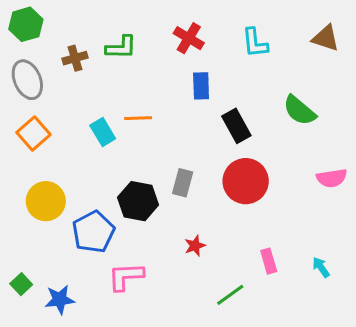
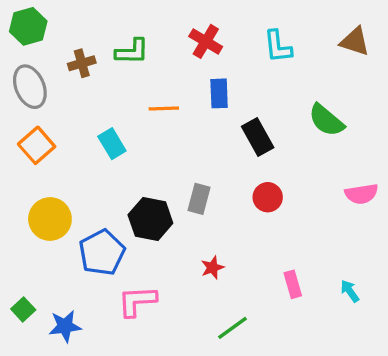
orange line: (138, 118) -> (164, 108), moved
red circle: (246, 181) -> (268, 197), size x0.6
green line: (230, 295) -> (233, 328), moved

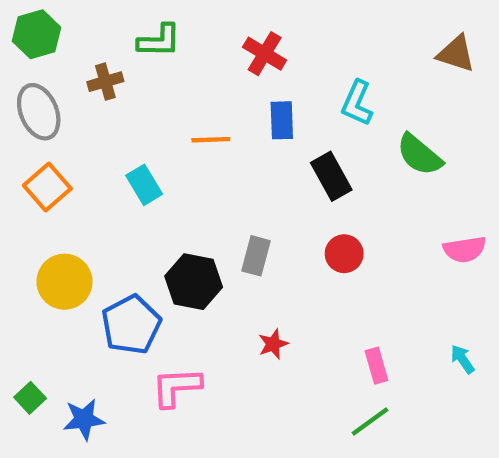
cyan L-shape: (278, 47) -> (357, 103), moved, turned 30
green L-shape: (132, 52) -> (159, 41), moved
cyan arrow: (350, 291) -> (462, 359), moved
green line: (233, 328) -> (370, 421), moved

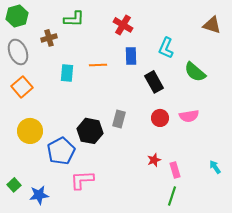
cyan rectangle: (144, 185) -> (67, 73), moved, turned 36
pink semicircle: (465, 249) -> (189, 116), moved
red star: (273, 344) -> (154, 160), moved
green line: (370, 421) -> (172, 196), turned -36

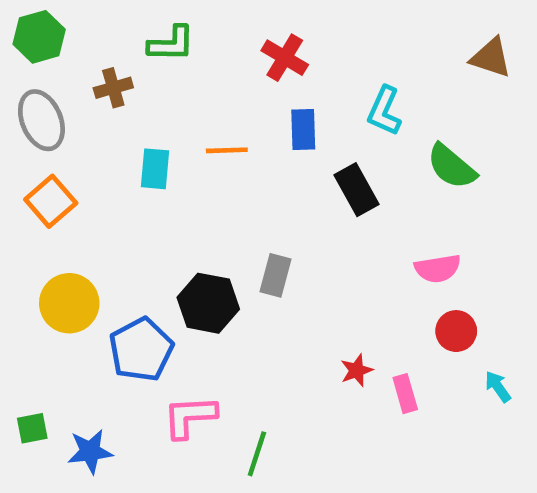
red circle: (160, 118) -> (456, 331), moved
green square: (14, 185) -> (32, 428), turned 32
green line: (172, 196) -> (257, 454), moved

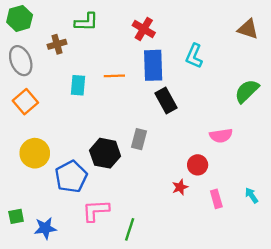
blue rectangle: (303, 129) -> (153, 65), size x1.5
green semicircle: (452, 167) -> (247, 91), moved, turned 96
black rectangle: (357, 190) -> (166, 100), moved
red circle: (456, 331) -> (198, 165), moved
pink rectangle: (405, 394) -> (216, 199), moved

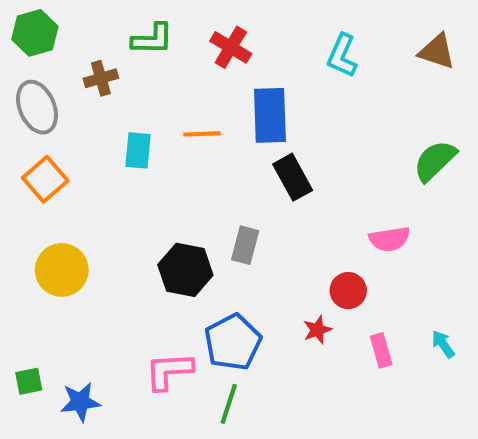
red cross: (144, 29) -> (231, 47), moved
cyan L-shape: (194, 56) -> (342, 56), moved
blue pentagon: (71, 177) -> (233, 342), moved

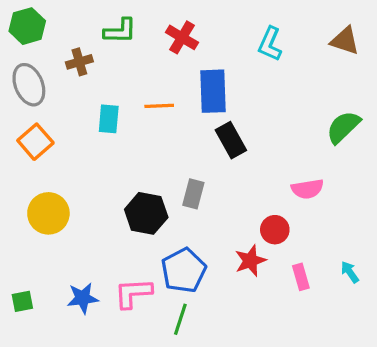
red star: (317, 330) -> (250, 261), size x1.4
blue star: (80, 402) -> (83, 298), moved

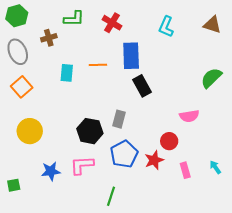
blue pentagon: (184, 270) -> (124, 154), moved
pink L-shape: (133, 293) -> (82, 165), moved
blue star: (83, 298) -> (51, 171), moved

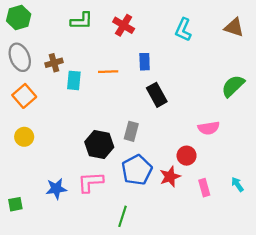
brown cross: (49, 38) -> (54, 63), moved
blue rectangle: (131, 56) -> (145, 62), size x0.6
yellow circle: (30, 131) -> (24, 137), moved, size x0.7

